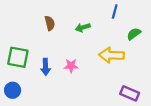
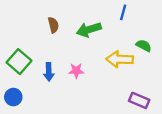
green arrow: (83, 27) -> (89, 30), size x1.5
green semicircle: (134, 34) -> (144, 46), moved, turned 64
green square: (18, 57) -> (19, 62), turned 30

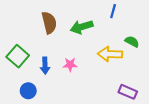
brown semicircle: (53, 25) -> (49, 23), size x1.5
blue circle: (13, 97) -> (28, 91), moved

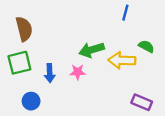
brown semicircle: (49, 23) -> (24, 29), moved
green arrow: (82, 27) -> (92, 50), moved
green square: (18, 56) -> (19, 63), turned 35

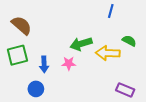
brown semicircle: (24, 29) -> (22, 25), turned -35
blue circle: (31, 101) -> (36, 89), moved

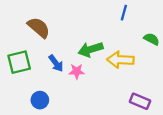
brown semicircle: (22, 25) -> (39, 28), moved
green semicircle: (129, 41) -> (152, 39), moved
blue arrow: (44, 64) -> (56, 63), moved, turned -35

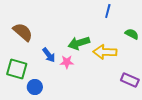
brown semicircle: (39, 28) -> (23, 32), moved
green square: (19, 62) -> (17, 69), moved, turned 30
purple rectangle: (140, 101) -> (130, 80), moved

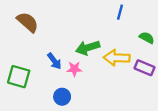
brown semicircle: (23, 32) -> (28, 22), moved
purple rectangle: (130, 80) -> (144, 68), moved
blue circle: (35, 87) -> (62, 97), moved

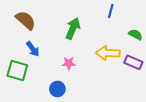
green arrow: (88, 48) -> (73, 28), moved, turned 130
blue arrow: (54, 61) -> (33, 49), moved

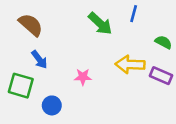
green arrow: (73, 28) -> (100, 24), moved, turned 110
blue circle: (57, 89) -> (52, 105), moved

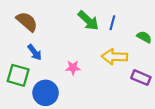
blue line: (134, 14) -> (112, 23), moved
purple rectangle: (161, 76) -> (141, 78), moved
blue circle: (52, 105) -> (46, 93), size x1.5

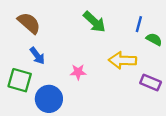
blue line: (112, 23) -> (139, 24), moved

